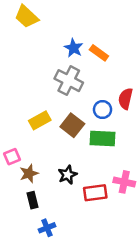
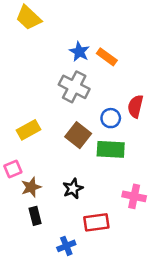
yellow rectangle: (40, 120) -> (29, 130), moved
red rectangle: (95, 193) -> (96, 222), moved
blue cross: (47, 228) -> (66, 246), moved

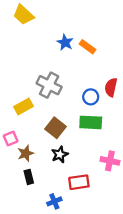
gray cross: (74, 87) -> (49, 85), moved
brown square: (78, 135) -> (55, 128), moved

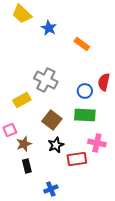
blue star: (65, 42) -> (49, 28), moved
pink cross: (110, 161) -> (97, 143), moved
red rectangle: (79, 182) -> (77, 159), moved

